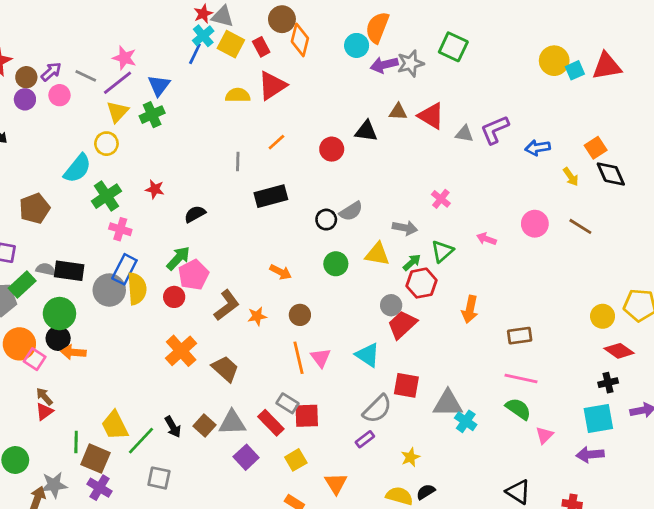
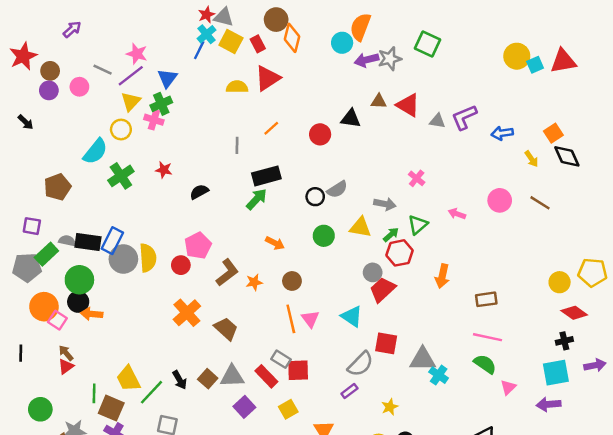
purple arrow: (51, 72) -> (72, 29), moved
pink cross: (120, 229) -> (154, 120), moved
green arrow: (178, 258) -> (257, 199), moved
blue rectangle: (124, 269) -> (112, 241), moved

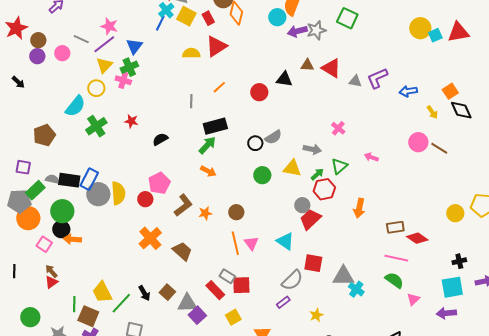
pink circle: (500, 200) -> (418, 142), moved
orange arrow: (275, 243) -> (208, 171), moved
orange circle: (44, 307) -> (28, 218), moved
red diamond: (574, 313) -> (417, 238), moved
gray triangle: (232, 376) -> (187, 303), moved

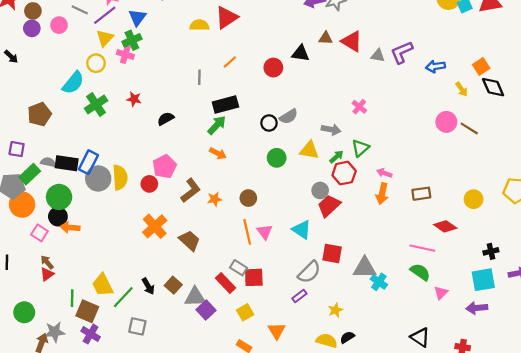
pink arrow: (371, 157) -> (384, 173), moved
yellow circle: (455, 213) -> (474, 199), moved
brown rectangle: (395, 227) -> (421, 194), moved

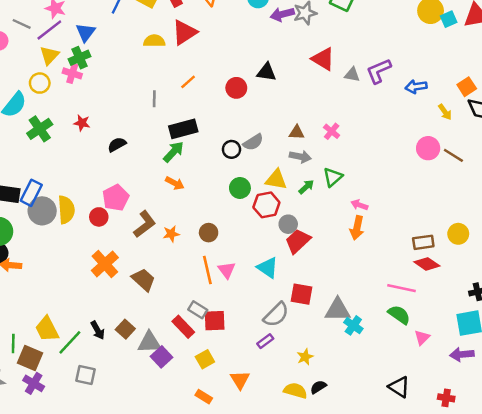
brown triangle: (326, 38) -> (297, 132), moved
red hexagon: (344, 173) -> (266, 205), moved
brown rectangle: (421, 194) -> (423, 242), moved

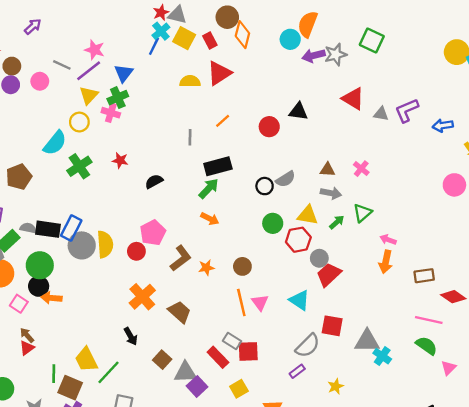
brown rectangle: (423, 242) -> (424, 276), moved
black arrow: (98, 330) -> (131, 336), moved

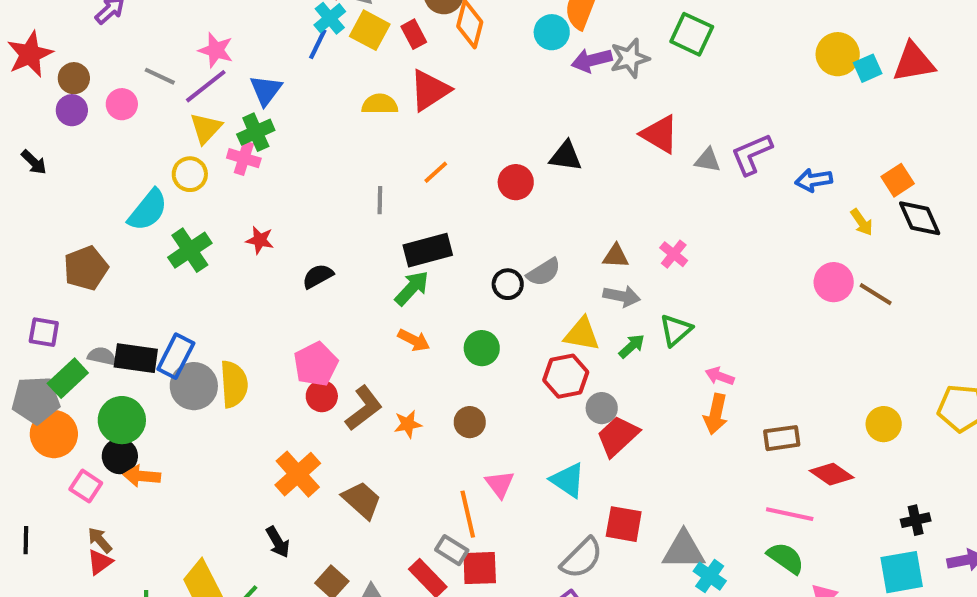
green circle: (273, 223) -> (482, 348), moved
red circle: (136, 251) -> (322, 396), moved
orange line: (241, 303) -> (468, 514), moved

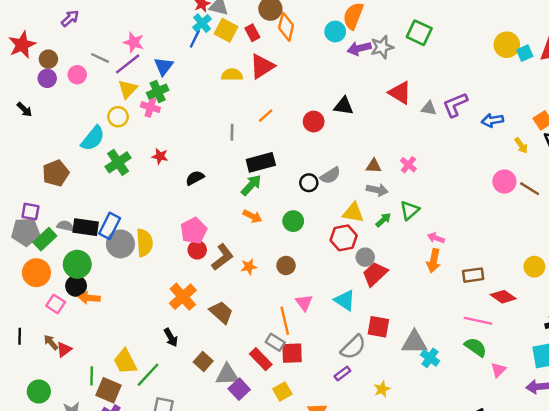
gray pentagon: (36, 400) -> (26, 232), moved
brown arrow: (100, 540) -> (51, 342), moved

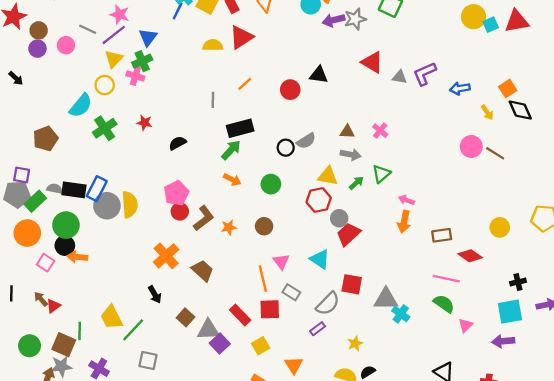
gray rectangle: (275, 342) -> (291, 292), moved
brown square: (108, 390) -> (64, 345), moved

